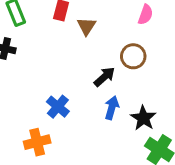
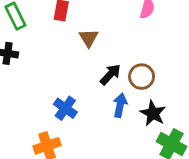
brown triangle: (87, 26) -> (89, 38), moved
brown circle: (133, 56) -> (142, 77), moved

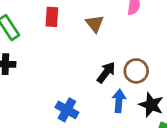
brown triangle: (89, 38) -> (95, 24), moved

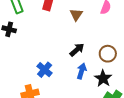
brown circle: (136, 71) -> (108, 54), moved

